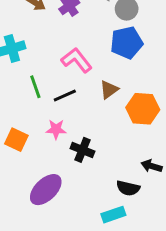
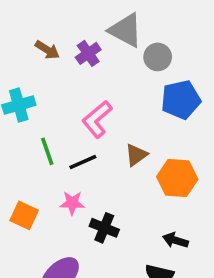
blue pentagon: (127, 43) -> (181, 100), moved
pink L-shape: (77, 60) -> (97, 119), turned -92
black arrow: (152, 166) -> (175, 240), moved

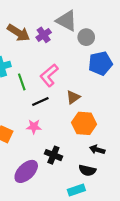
brown arrow: (47, 50) -> (19, 33), size x1.5
green line: (47, 151) -> (22, 82), moved
orange hexagon: (177, 178) -> (84, 123), moved
black cross: (104, 228) -> (53, 155), moved

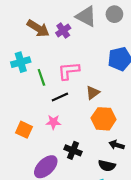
gray circle: (86, 37) -> (114, 14), moved
pink L-shape: (49, 75) -> (69, 71), turned 35

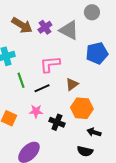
gray triangle: (86, 16) -> (69, 30), moved
green line: (41, 77) -> (21, 80), moved
black cross: (73, 150) -> (57, 122), moved

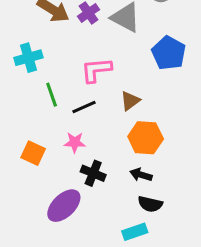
blue pentagon: (97, 53) -> (169, 53), turned -30
black cross: (57, 122) -> (93, 173), moved
black arrow: (94, 132) -> (141, 175), moved

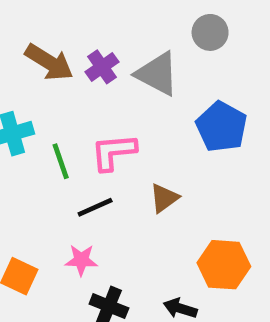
green line: (52, 95) -> (61, 161), moved
orange hexagon: (146, 138) -> (224, 265), moved

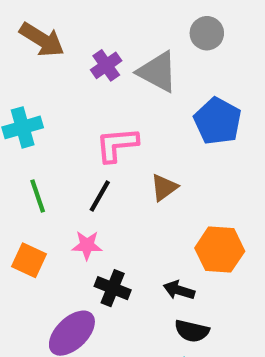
brown arrow: (49, 62) -> (42, 40), moved
green line: (61, 161) -> (38, 196), moved
black line: (95, 207) -> (100, 196), turned -36

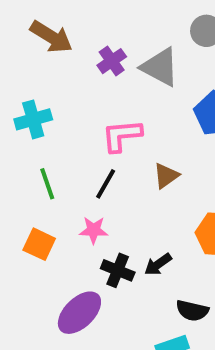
black arrow: (179, 290) -> (158, 264), moved, turned -52

